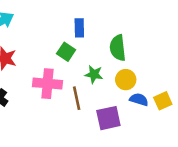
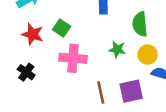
green square: (66, 52) -> (62, 28), moved
brown line: (77, 98) -> (101, 92), moved

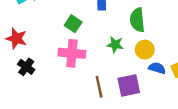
green square: (62, 28) -> (73, 24), moved
red star: (33, 34) -> (16, 38), moved

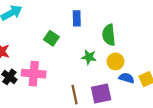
pink cross: (72, 53) -> (34, 74), moved

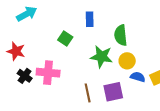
green star: (89, 57) -> (101, 57), size x1.5

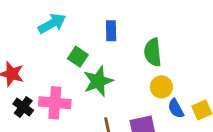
cyan arrow: (27, 14) -> (52, 24), moved
green star: (101, 57) -> (98, 81), moved, turned -30
blue semicircle: (138, 77) -> (176, 109), turned -136

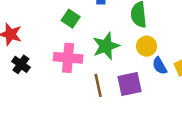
green star: (98, 81) -> (106, 46), moved
pink cross: (55, 103) -> (68, 58), moved

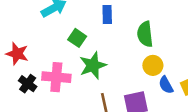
green star: (106, 46) -> (93, 65), moved
pink cross: (68, 58) -> (56, 77), moved

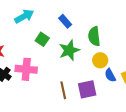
blue rectangle: (107, 15) -> (65, 21), turned -40
green star: (93, 65) -> (69, 50), moved

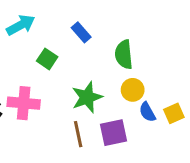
green star: (69, 50) -> (87, 97), moved

